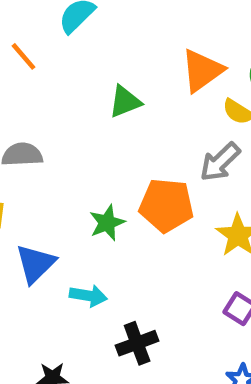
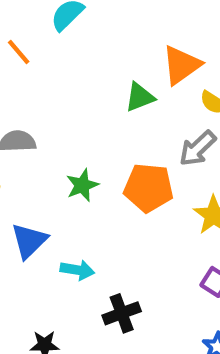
green triangle: (125, 102) -> (140, 97), moved
green star: (107, 223) -> (82, 185), moved

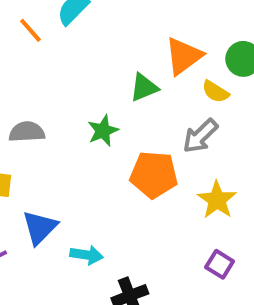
orange line: (19, 52) -> (31, 30), moved
green star: (82, 185) -> (103, 131), moved

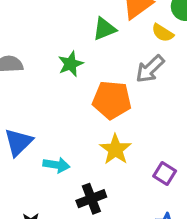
yellow star: (217, 200) -> (115, 149), moved

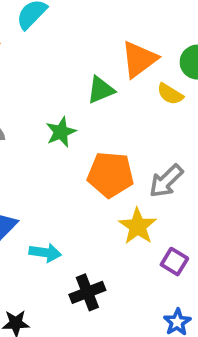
gray arrow: (150, 69) -> (166, 181), moved
yellow star: (115, 149) -> (138, 226), moved

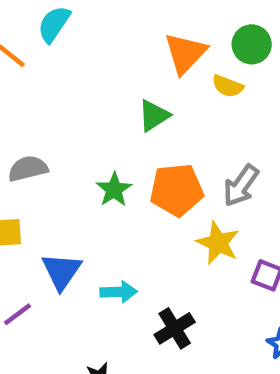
green triangle: (101, 90) -> (154, 116), moved
green star: (61, 132) -> (114, 190), moved

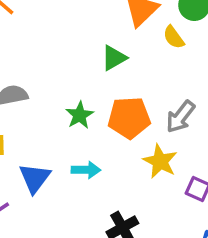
yellow semicircle: (228, 86) -> (174, 37), turned 30
cyan arrow: (119, 292) -> (86, 170), moved

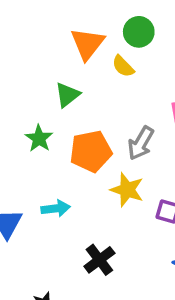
green star: (80, 115) -> (39, 138), moved

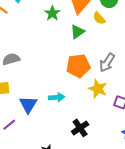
green triangle: (67, 95) -> (77, 32), moved
green star: (39, 138) -> (52, 13), moved

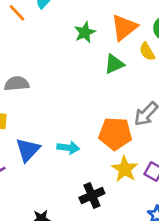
orange pentagon: (78, 66) -> (115, 134), moved
yellow star: (98, 89) -> (125, 169), moved

